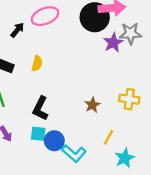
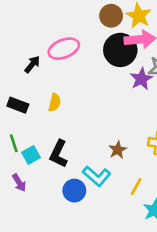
cyan square: (38, 134) -> (31, 155), moved, turned -35
cyan L-shape: (74, 153) -> (97, 176), moved

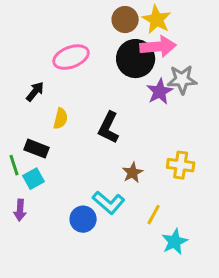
black arrow: (32, 64) -> (35, 92), moved
black rectangle: (18, 105) -> (36, 149), moved
black L-shape: (59, 154) -> (109, 128), moved
purple arrow: (19, 183) -> (20, 210), turned 36

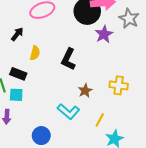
gray star: (182, 80) -> (129, 19), moved, turned 30
cyan square: (33, 179) -> (16, 95), turned 32
blue circle: (83, 219) -> (41, 136), moved

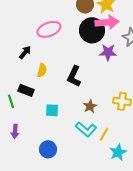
purple star: (104, 34) -> (108, 52), turned 30
cyan square: (16, 95) -> (52, 110), moved
cyan L-shape: (68, 112) -> (86, 129), moved

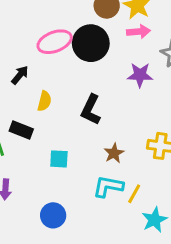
pink arrow: (107, 22) -> (139, 32), size x0.7
black circle: (92, 30) -> (91, 43), moved
cyan L-shape: (86, 129) -> (108, 186), turned 150

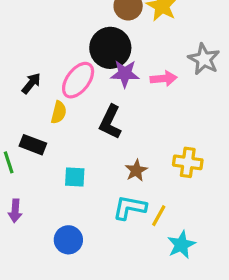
pink arrow: (139, 32) -> (164, 79), moved
pink ellipse: (55, 42) -> (78, 80), moved, turned -32
purple star: (140, 75) -> (125, 74), moved

